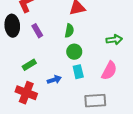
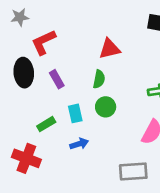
cyan rectangle: (78, 72) -> (75, 113), moved
red cross: (26, 93) -> (26, 158), moved

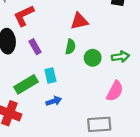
green circle: (106, 107) -> (93, 58), moved
green rectangle: (46, 124) -> (26, 84), size x1.5

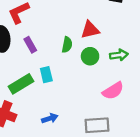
red triangle: (79, 21) -> (90, 30), moved
pink semicircle: (115, 91) -> (113, 91), turned 30
blue arrow: (54, 101) -> (50, 118), moved

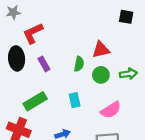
cyan rectangle: (46, 75) -> (75, 100), moved
pink semicircle: (113, 91) -> (111, 110), moved

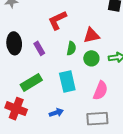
red L-shape: (33, 33) -> (57, 20), moved
cyan rectangle: (75, 100) -> (67, 81), size x1.5
pink semicircle: (111, 110) -> (100, 91), turned -36

